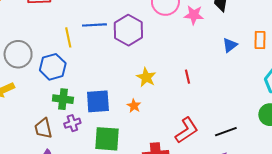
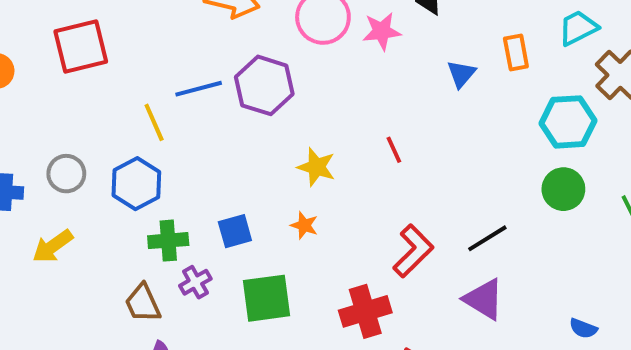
gray circle: (18, 54) -> (66, 174), size x0.7
blue square: (98, 101) -> (235, 231), size x0.7

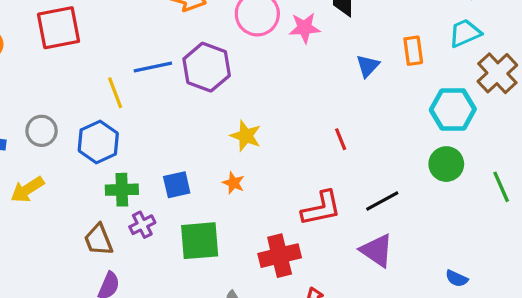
red line: (394, 150) -> (341, 139), moved
red L-shape: (413, 251) -> (321, 208), turned 30

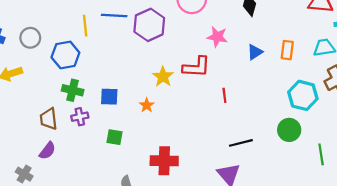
pink star: (305, 28) -> (217, 37), moved
red L-shape: (321, 208) -> (196, 67), moved
green square: (200, 241) -> (115, 137), size x0.6

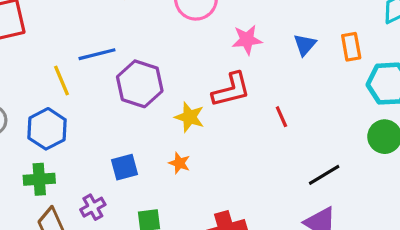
purple hexagon: (149, 25) -> (140, 84), moved
orange rectangle: (287, 50) -> (351, 47), moved
green cross: (73, 90) -> (39, 179), moved

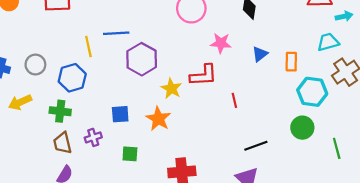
orange star: (179, 163) -> (158, 119), size x1.6

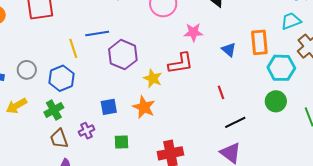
blue triangle: (260, 54) -> (229, 50), moved, turned -35
orange rectangle: (291, 62) -> (259, 42), size x1.4
red line: (234, 100) -> (221, 92), moved
green cross: (60, 111) -> (54, 110), turned -30

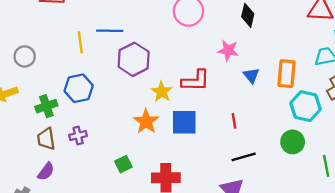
pink star: (193, 32) -> (228, 50), moved
blue hexagon: (61, 78) -> (79, 88), moved
blue square: (109, 107) -> (184, 122), moved, size x1.4
green square: (121, 142) -> (123, 164), moved, turned -35

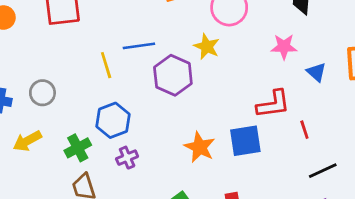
red L-shape: (196, 81) -> (273, 104), moved
yellow star: (162, 92) -> (207, 47), moved
purple cross: (78, 136) -> (127, 158), moved

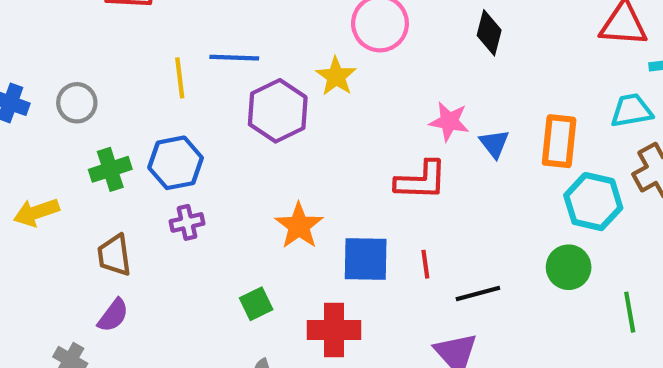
pink star: (284, 47) -> (449, 121), moved
red line: (304, 130) -> (425, 264), moved
yellow arrow: (27, 141) -> (36, 212), moved
blue square: (245, 141) -> (366, 259), moved
green cross: (78, 148) -> (110, 169), moved

